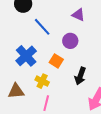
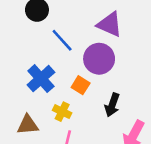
purple triangle: (78, 15) -> (110, 24), size x1.5
purple circle: (70, 41) -> (99, 59), size x1.5

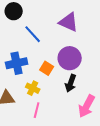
purple circle: (99, 59) -> (70, 58), moved
blue cross: (41, 79) -> (17, 63), turned 30

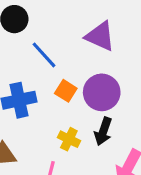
orange square: (47, 68) -> (66, 91), moved
yellow cross: (33, 88) -> (69, 139), moved

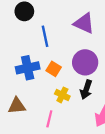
blue line: (44, 55) -> (45, 36), turned 30
orange square: (66, 91) -> (54, 69), moved

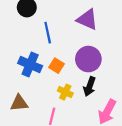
blue cross: (28, 68) -> (30, 65), turned 35

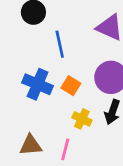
brown triangle: (19, 103) -> (31, 145), moved

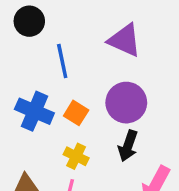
yellow cross: (82, 119) -> (76, 156), moved

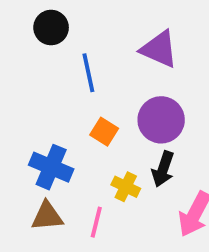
blue cross: (34, 111) -> (51, 167), moved
yellow cross: (76, 156) -> (126, 187), moved

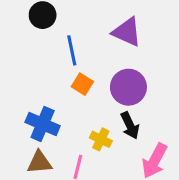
orange square: (104, 132) -> (82, 84), moved
black arrow: (163, 169) -> (130, 126), turned -44

